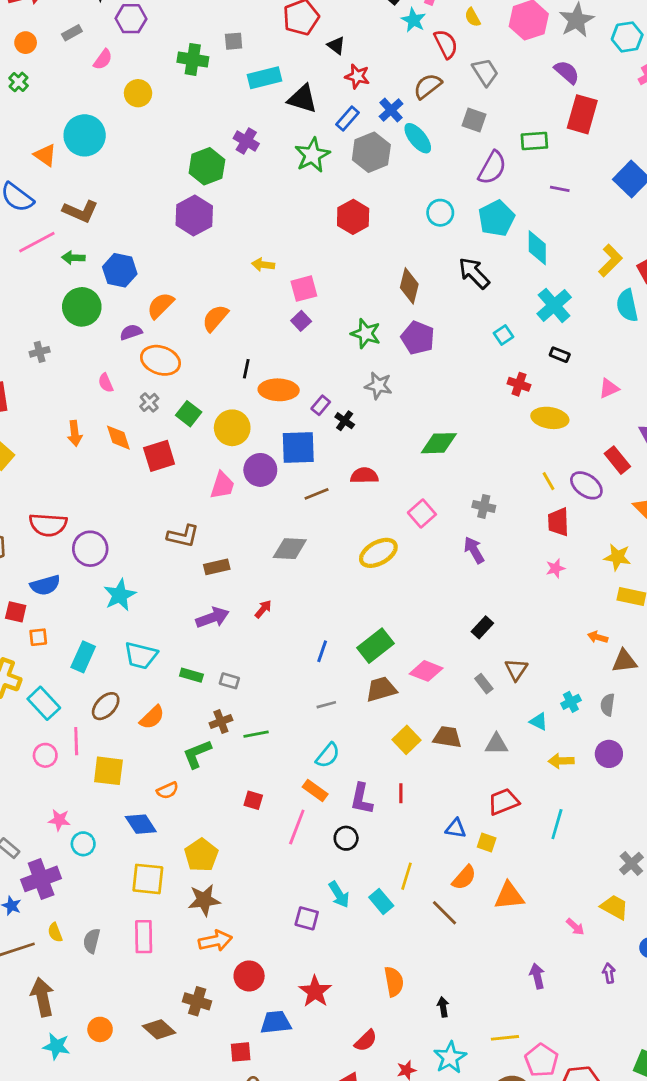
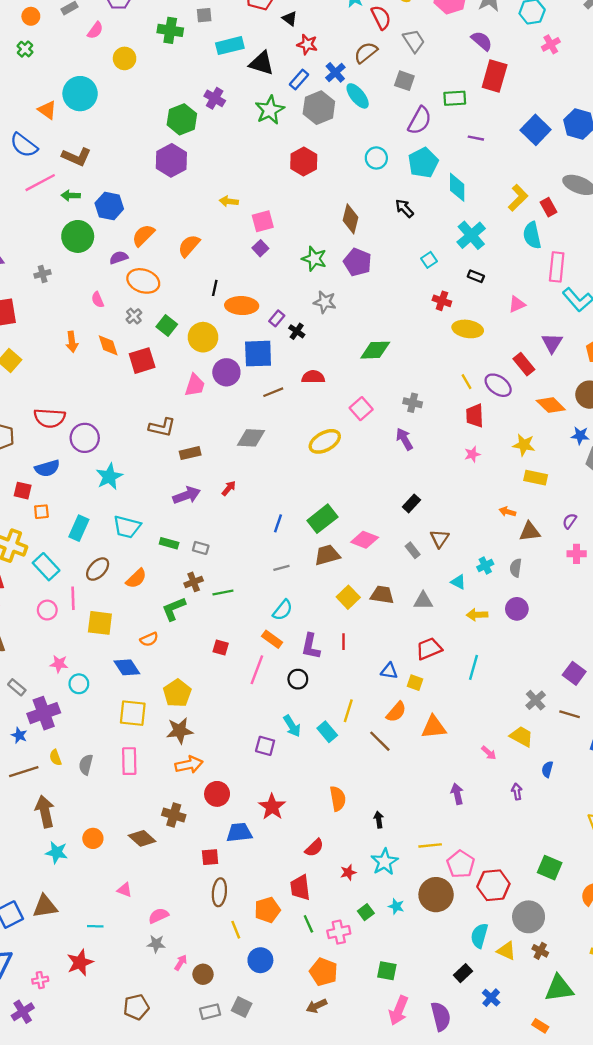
black arrow: (474, 273) -> (404, 208), size x0.7

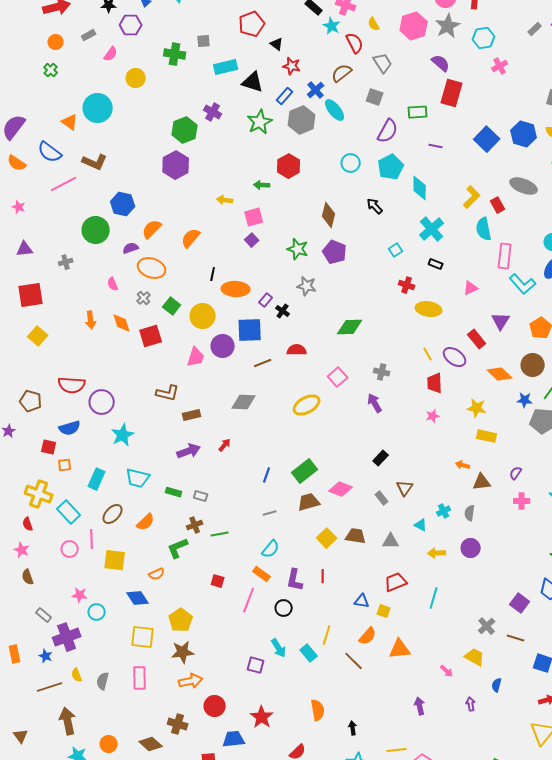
green arrow: (71, 195) -> (262, 185), moved

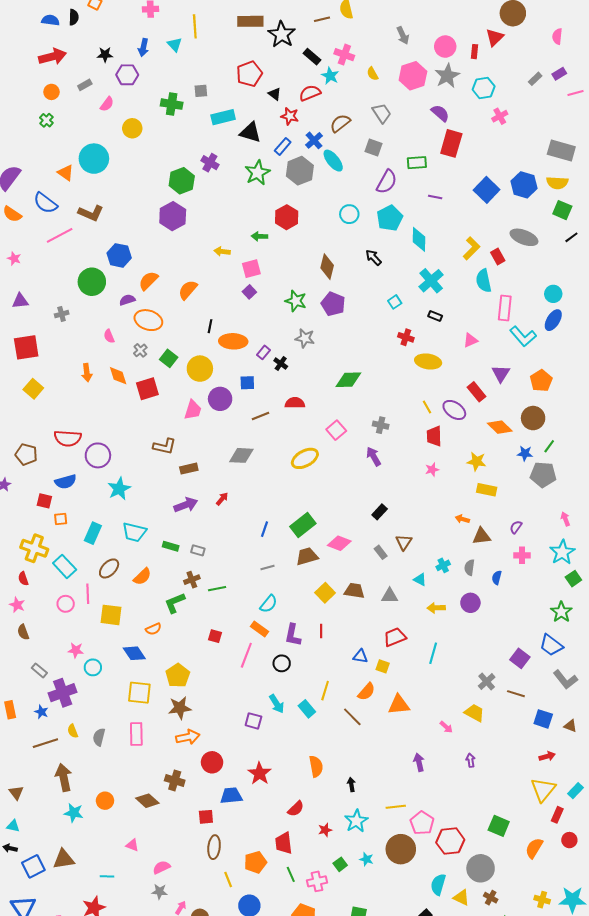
red semicircle: (355, 43) -> (310, 93), moved, turned -85
blue square: (250, 330) -> (247, 383), size x0.6
blue semicircle: (497, 685) -> (497, 578), moved

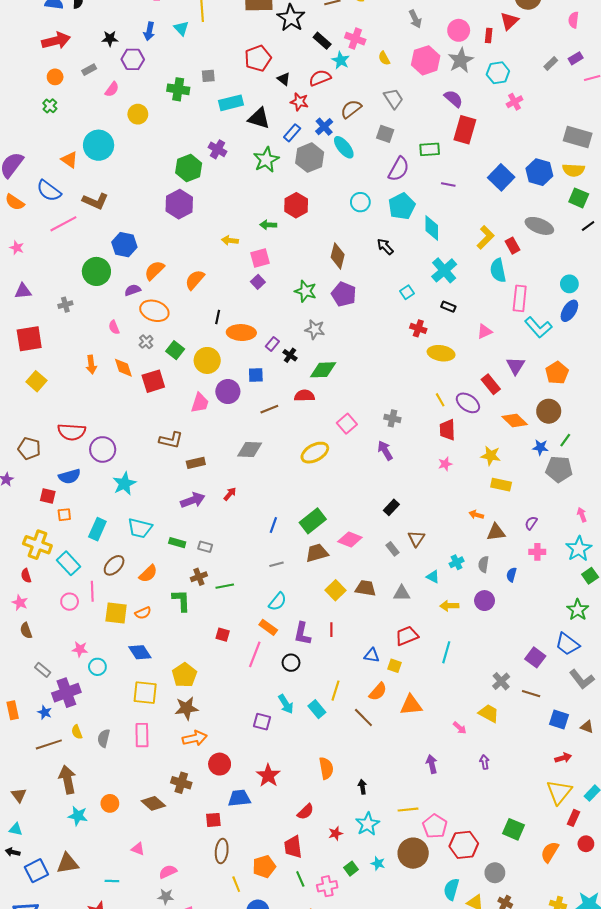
green diamond: (348, 380) -> (323, 370), moved
green L-shape: (175, 603) -> (181, 601), turned 110
orange semicircle: (153, 629) -> (143, 613), moved
gray circle: (481, 868) -> (495, 873), size x0.7

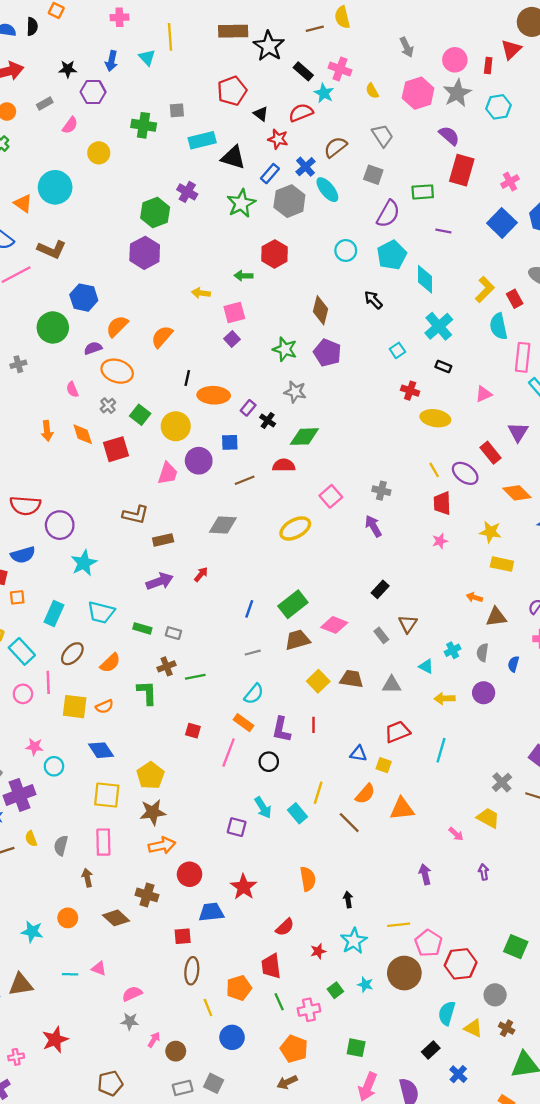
pink cross: (515, 102) -> (510, 182), moved
brown arrow: (67, 780) -> (87, 878), moved, size x0.6
cyan line: (112, 881) -> (70, 974), moved

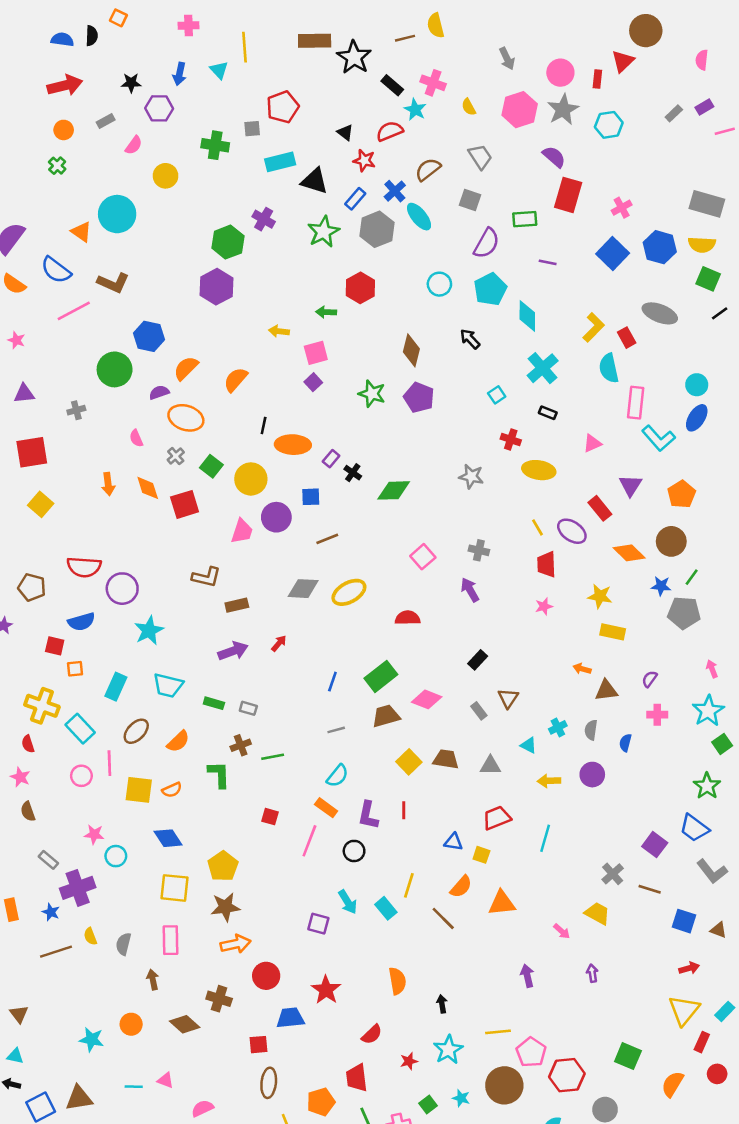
red pentagon: (232, 91) -> (283, 107), moved
gray star: (295, 392) -> (471, 476), moved
red semicircle: (284, 465) -> (408, 618), moved
yellow ellipse: (295, 528) -> (349, 592), moved

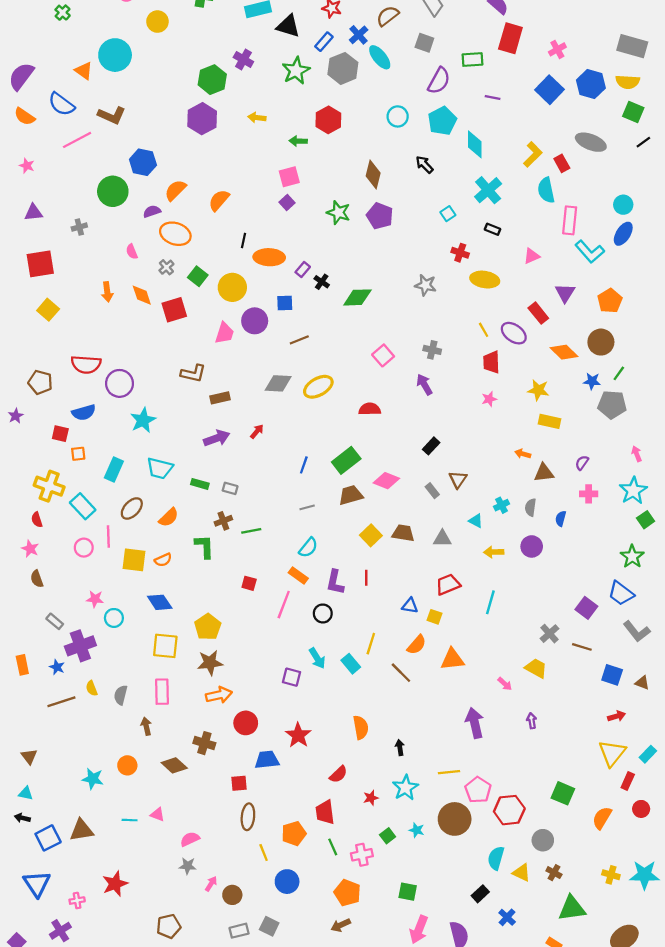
yellow arrow: (279, 331) -> (257, 118), moved
purple arrow: (527, 976) -> (475, 723), size x1.5

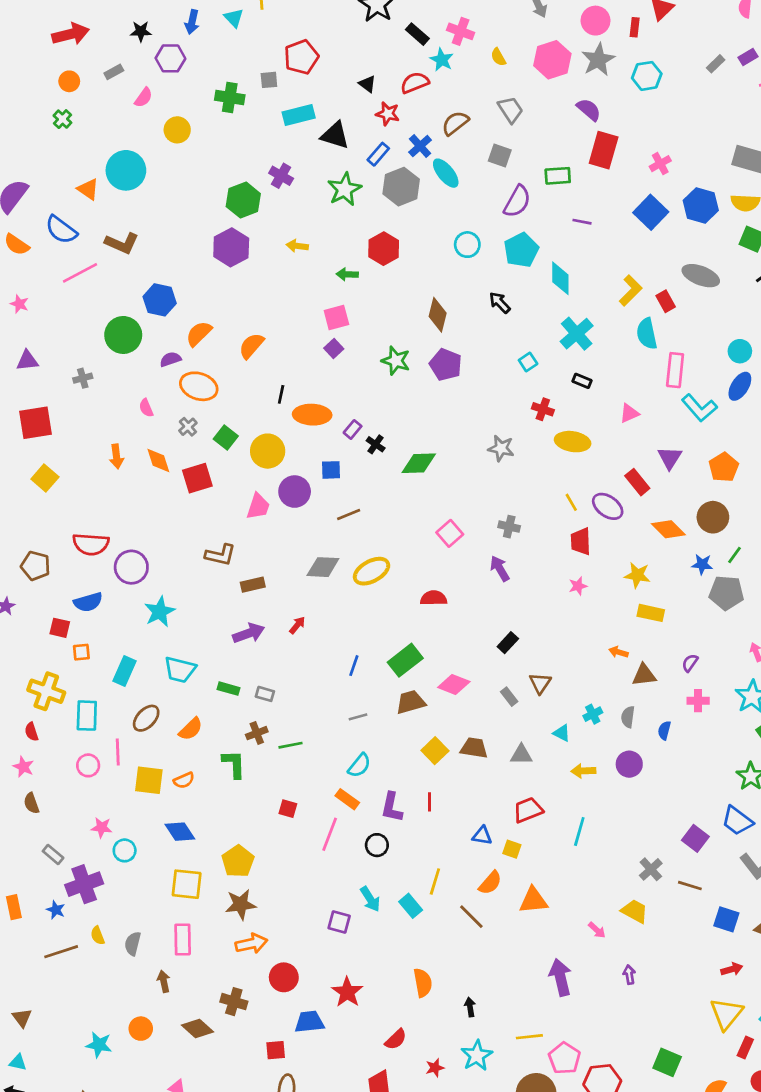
cyan rectangle: (83, 506) -> (87, 716), turned 45

